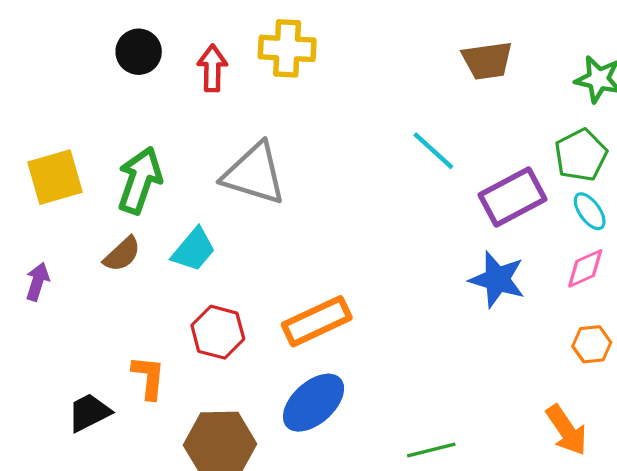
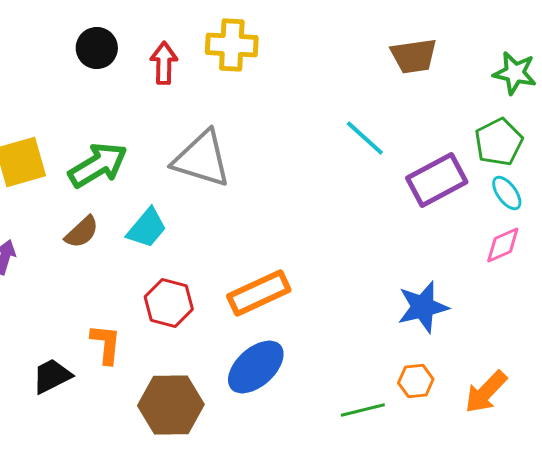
green arrow: (140, 180) -> (98, 165), turned 40
blue star: (497, 279) -> (423, 307), moved, turned -30
orange hexagon: (592, 344) -> (416, 381), moved
orange arrow: (567, 430) -> (486, 392), turned 78

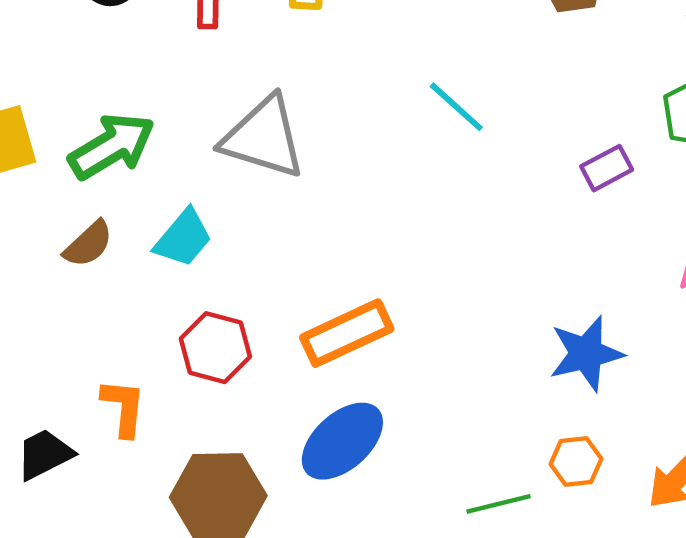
cyan line: (365, 138) -> (456, 107), moved
purple rectangle: (437, 180) -> (607, 168), size x0.6

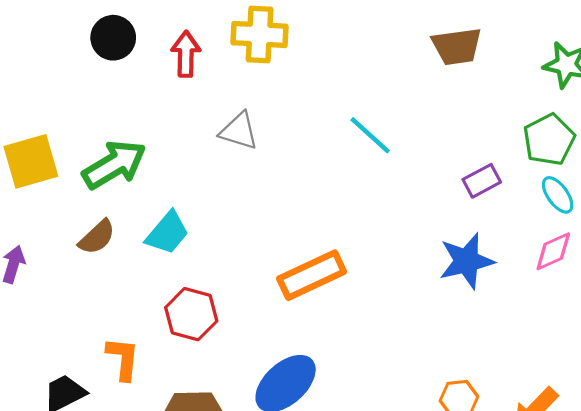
gray triangle: (264, 137) -> (239, 131), moved, size x0.6
orange rectangle: (347, 333) -> (312, 275), moved
blue star: (586, 354) -> (467, 261), moved

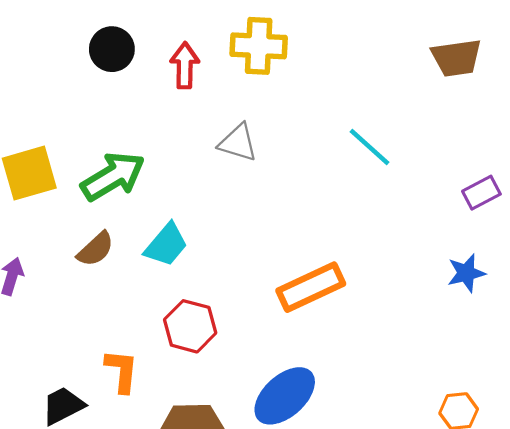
blue star: (467, 261) -> (466, 273), size x0.7

